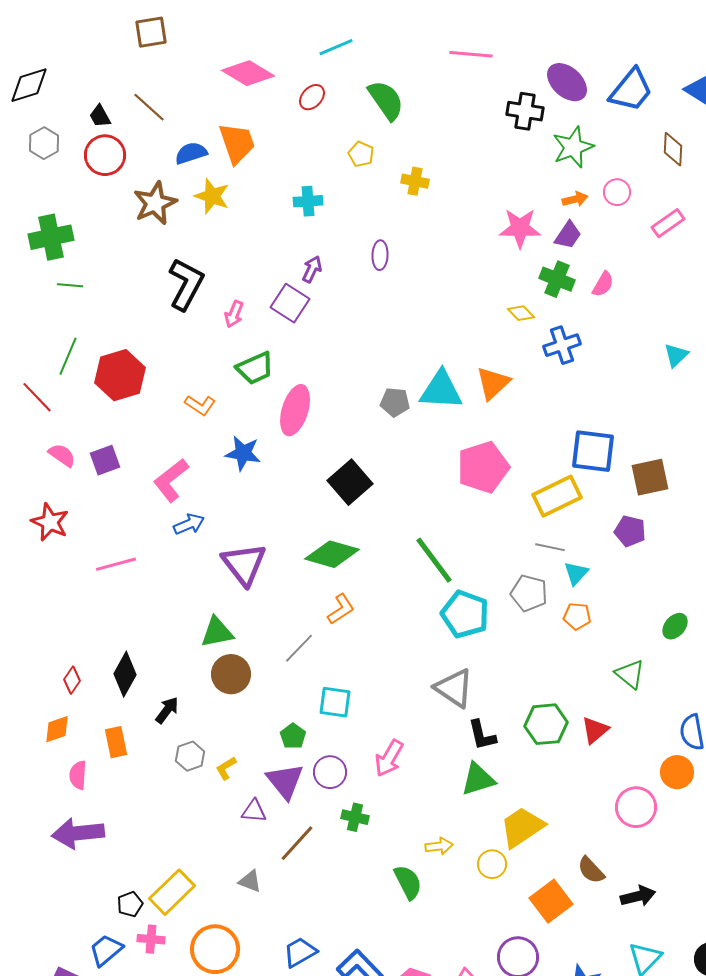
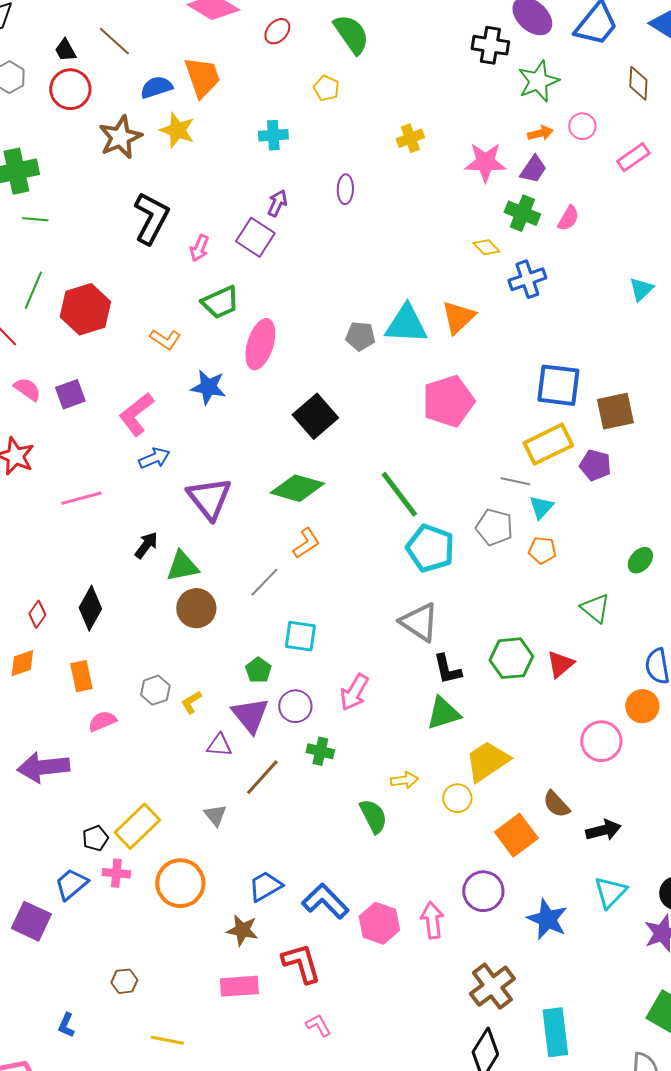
yellow cross: (415, 181) -> (410, 138), moved, turned -32
yellow rectangle: (557, 496) -> (548, 444), moved
black arrow: (167, 710) -> (146, 545), moved
pink semicircle: (78, 775) -> (102, 721), moved, turned 64
gray triangle: (250, 881) -> (215, 815), turned 30

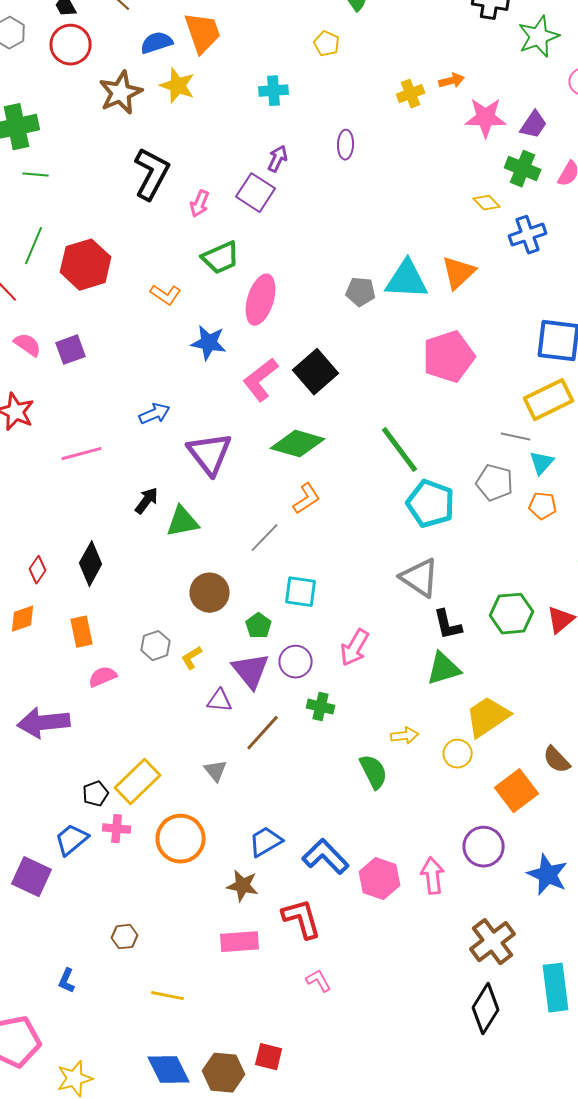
orange arrow: (540, 133) -> (452, 81), moved
pink L-shape: (136, 414) -> (261, 380), moved
brown circle: (196, 608) -> (210, 593), moved

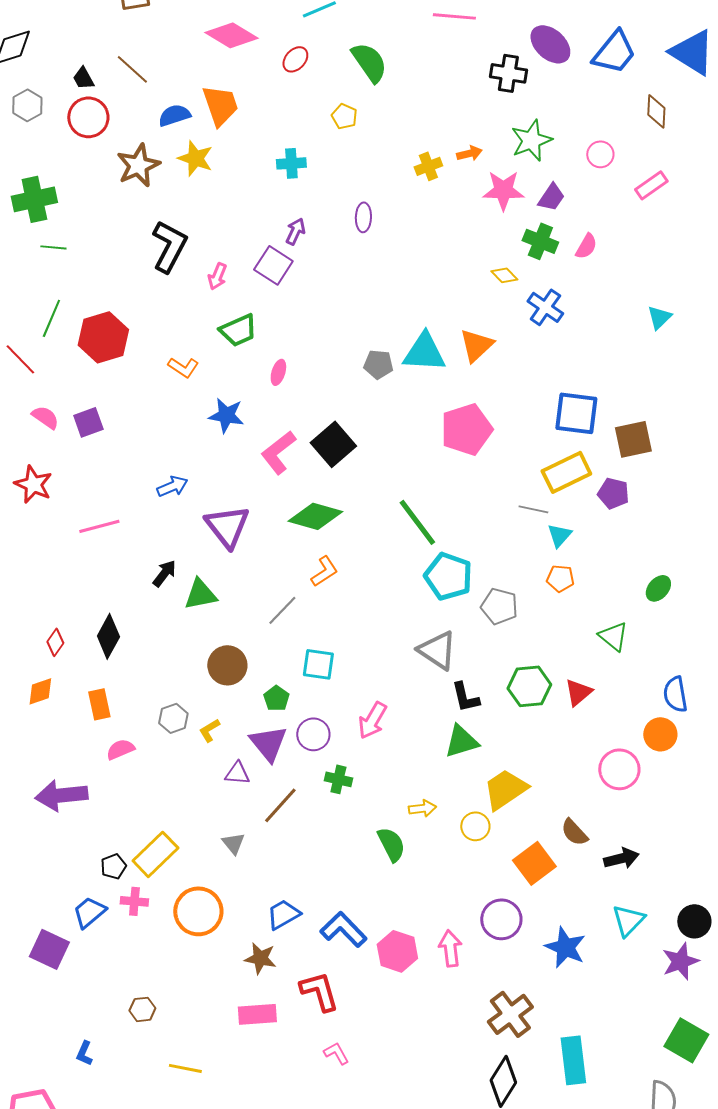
green star: (539, 37) -> (531, 140), moved
blue cross: (528, 235) -> (545, 307), turned -36
pink ellipse: (261, 300) -> (278, 372), size x0.5
gray pentagon: (495, 483) -> (499, 606), moved

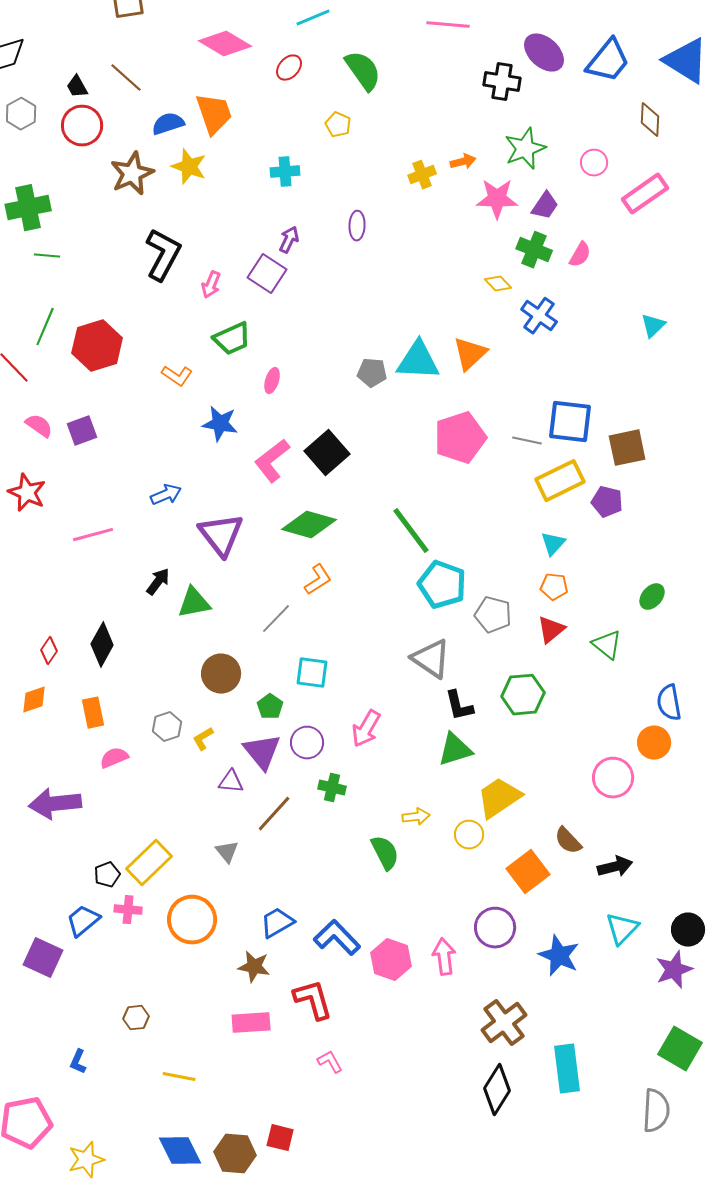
pink rectangle: (651, 185) -> (645, 194), size x1.4
gray line: (533, 509) -> (527, 441), moved
red triangle: (578, 692) -> (551, 630), moved

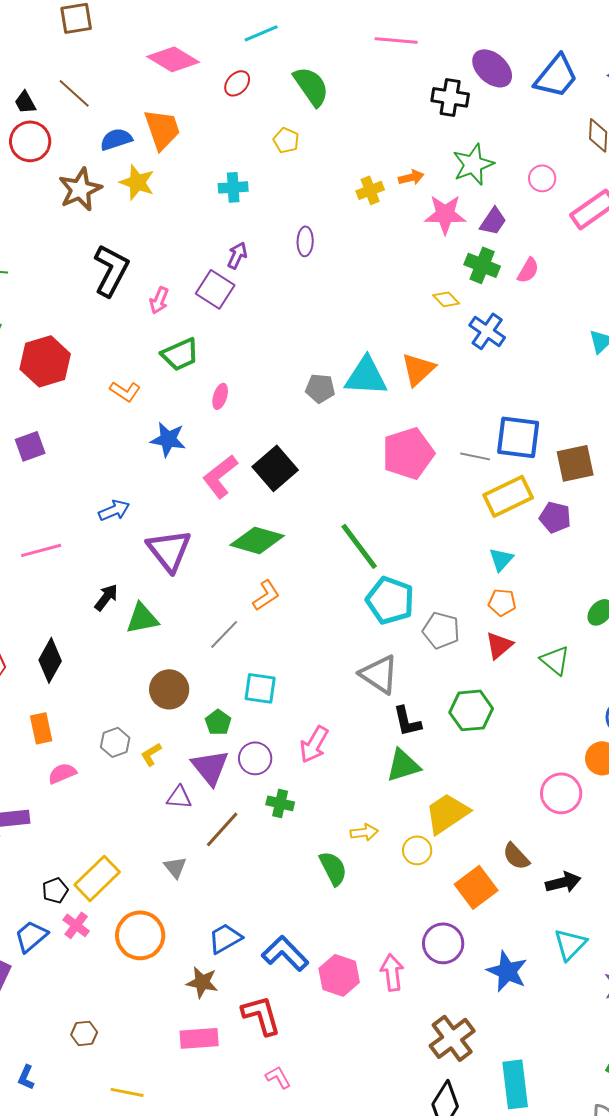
pink cross: (128, 910) -> (76, 925), turned 32

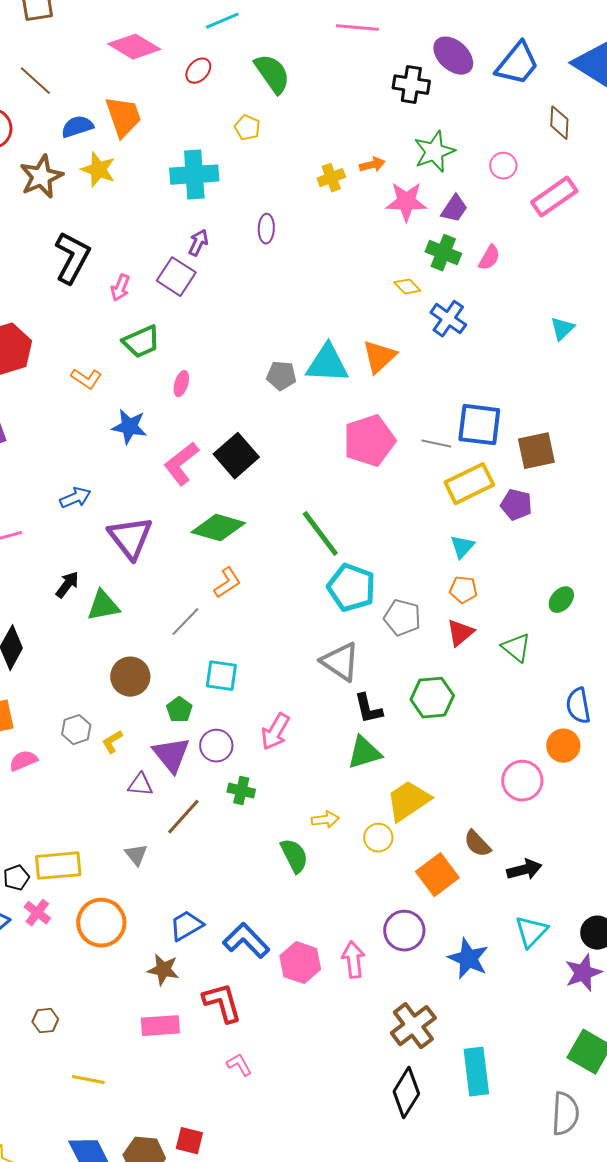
cyan cross: (233, 187) -> (194, 175), size x1.6
yellow rectangle: (97, 878) -> (58, 866), turned 39

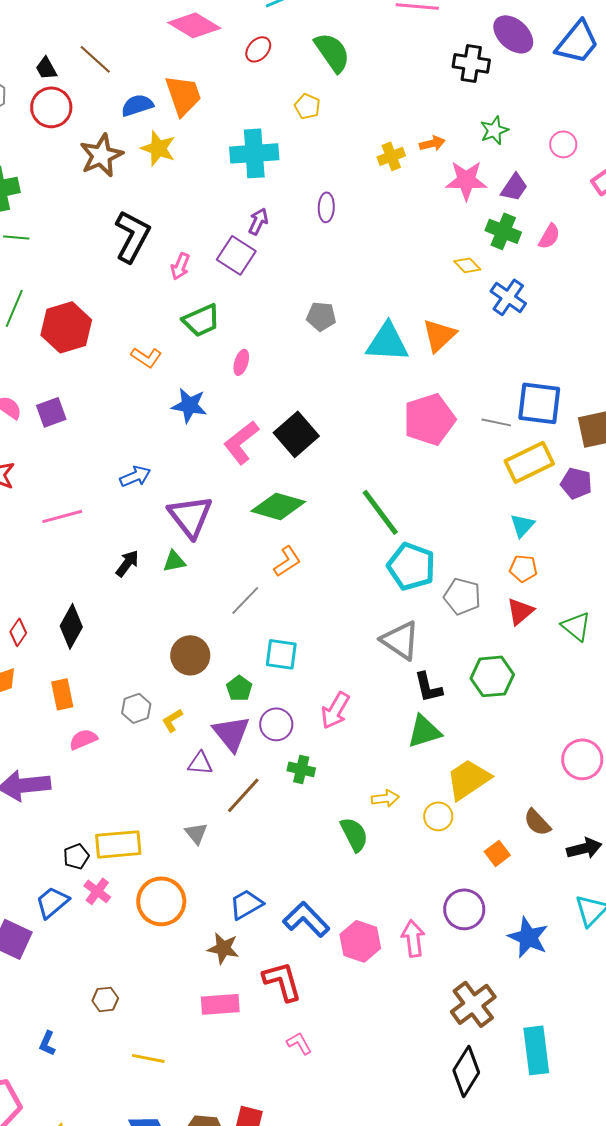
green star: (434, 152) -> (494, 130), size x0.7
gray pentagon: (281, 376) -> (321, 316), moved
green triangle: (103, 606) -> (174, 561), moved, size x0.7
orange square: (437, 875) -> (497, 853), size x0.6

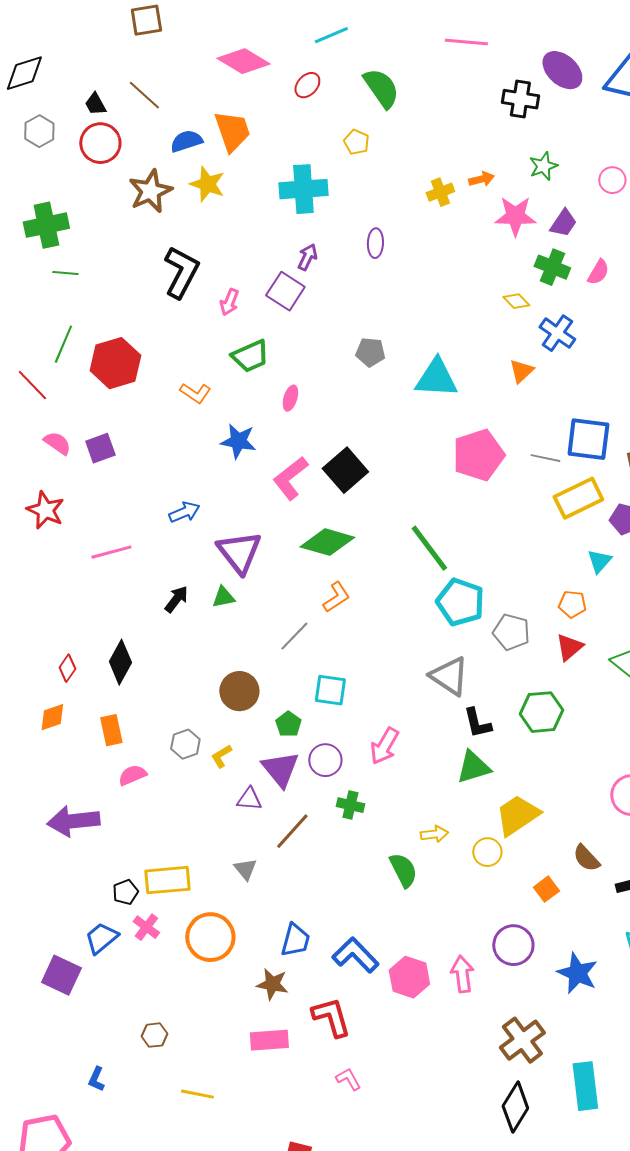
orange triangle: (439, 335) -> (521, 371), moved, size x0.7
cyan triangle: (522, 525) -> (599, 561), moved
blue trapezoid: (246, 904) -> (295, 940), turned 135

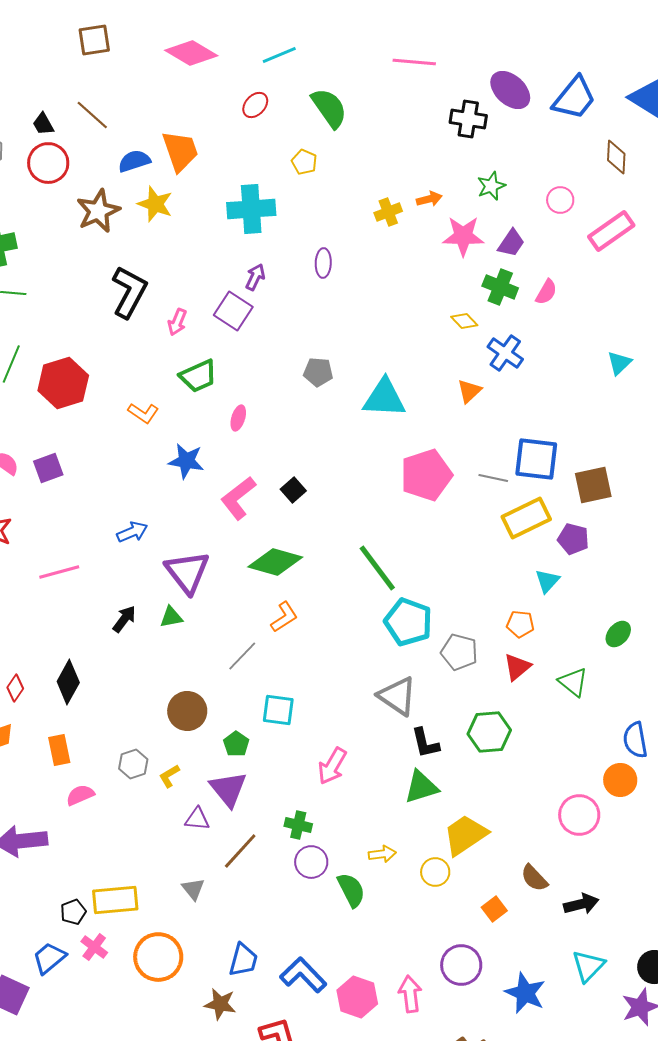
pink diamond: (243, 61) -> (191, 53), moved
black square: (345, 470) -> (293, 490), size x0.6
purple circle: (325, 760) -> (311, 862), moved

